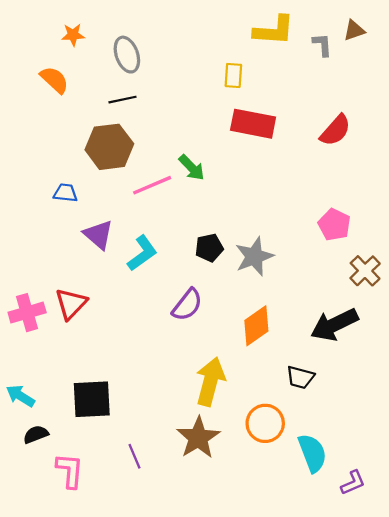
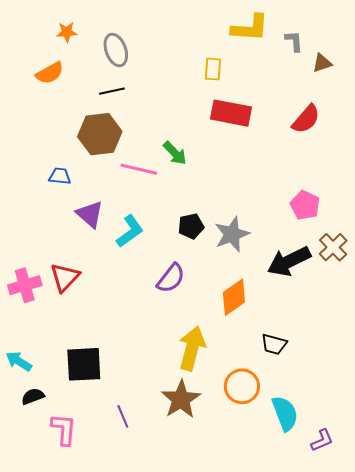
brown triangle: (354, 30) -> (322, 63), moved
orange semicircle: (54, 80) -> (50, 73), turned 108
pink line: (152, 185) -> (139, 169), turned 36
black arrow: (334, 325) -> (289, 261), moved

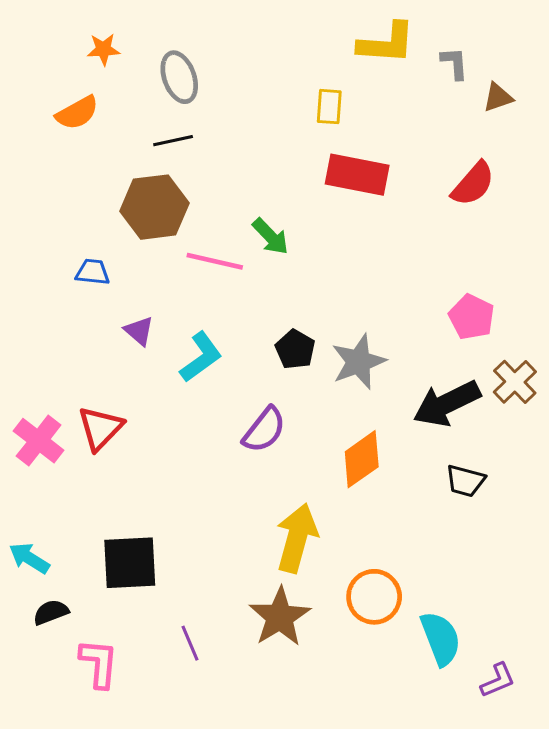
purple triangle: (90, 214) -> (139, 331), size x0.7
black pentagon: (191, 226) -> (295, 349), turned -30
pink cross: (25, 285) -> (39, 441), turned -36
black trapezoid: (274, 344) -> (465, 481), moved

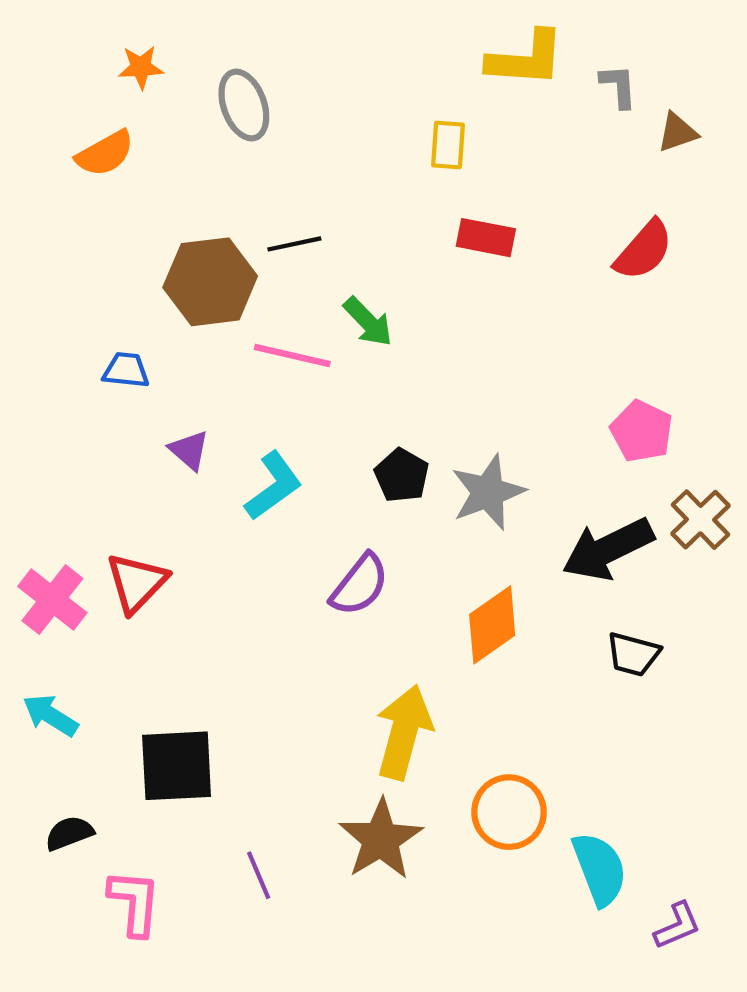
black line: (173, 141) -> (294, 244), moved
red rectangle: (357, 175) -> (486, 238), size x0.7
cyan arrow: (29, 558) -> (50, 715), moved

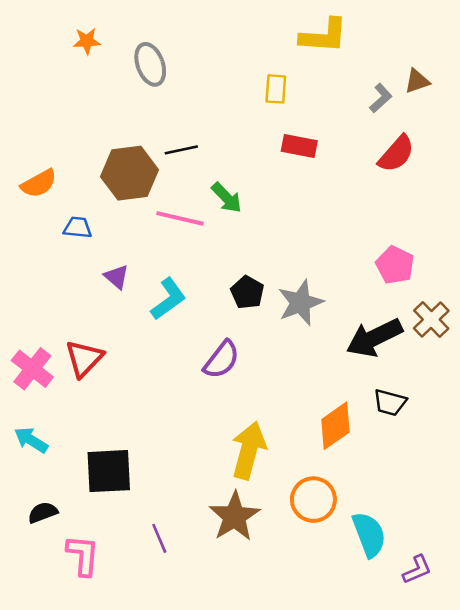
gray L-shape: (618, 86) -> (381, 98), moved, turned 52
orange semicircle: (105, 153) -> (39, 184), moved
orange diamond: (492, 625) -> (335, 426), moved

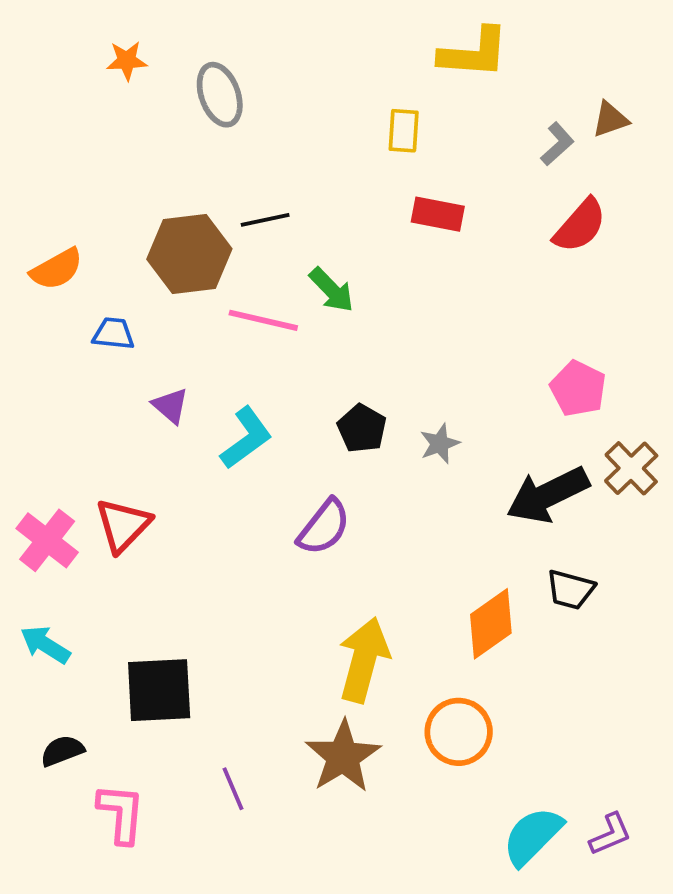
gray star: (300, 303) -> (440, 444), size x0.6
cyan semicircle: (369, 535) -> (533, 836), moved, turned -114

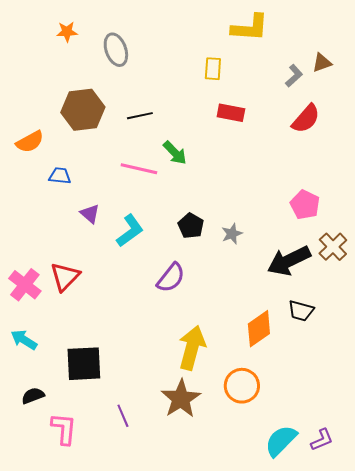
brown hexagon: (189, 254) -> (83, 110), moved

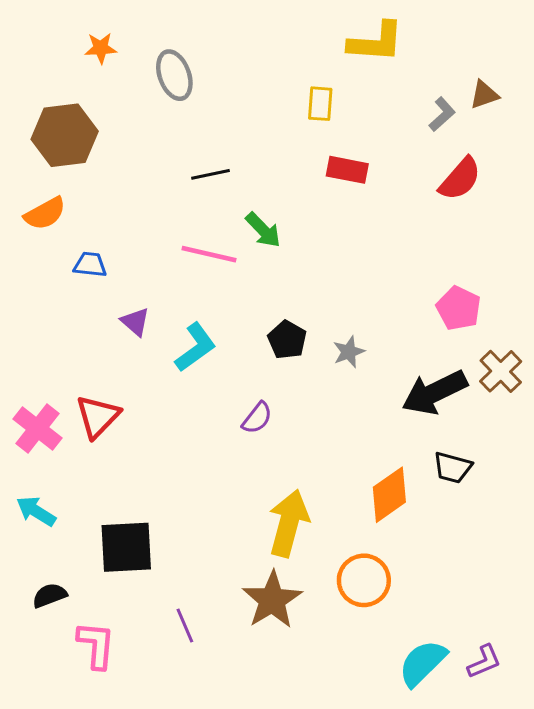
brown hexagon: (83, 110) -> (65, 135), moved
purple semicircle: (171, 278) -> (257, 418), size x0.7

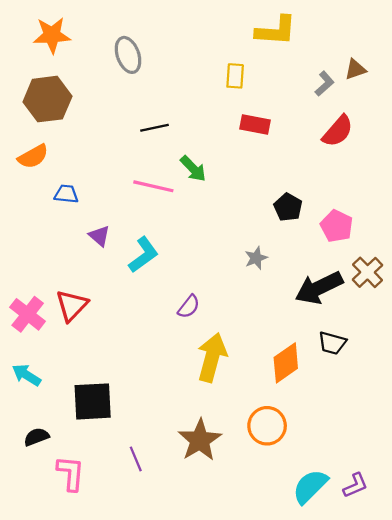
orange star: (101, 48) -> (52, 35), moved, size x1.6
black pentagon: (287, 340) -> (288, 207), moved
yellow arrow: (289, 523) -> (212, 357), moved

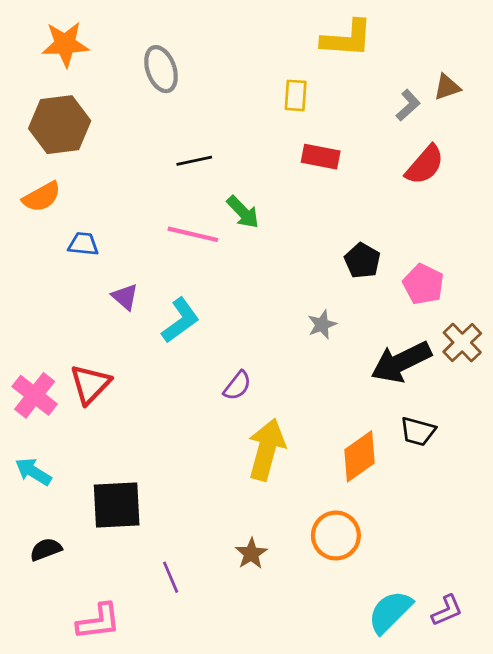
brown star: (200, 440) -> (251, 554), size x0.6
pink L-shape: (71, 473) -> (99, 622), moved, turned 78

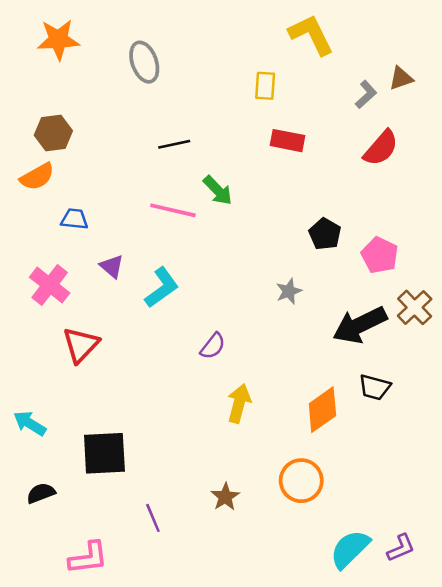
yellow L-shape: (347, 39) -> (311, 35), turned -120
brown hexagon: (60, 125) -> (53, 133), moved, size x0.7
pink cross: (35, 395) -> (50, 285), moved
yellow arrow: (266, 449) -> (239, 403), size x0.7

